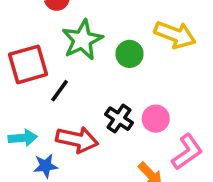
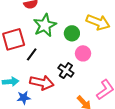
pink circle: (156, 119) -> (83, 53), moved

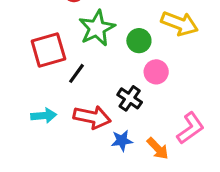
blue star: (24, 98) -> (122, 141), moved

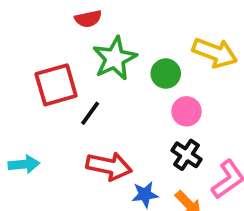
black cross: (130, 98) -> (187, 155), moved
cyan arrow: (44, 116) -> (24, 164), moved

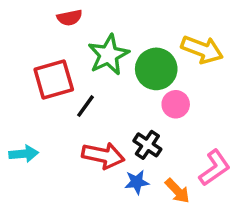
red semicircle: (88, 19) -> (70, 18), moved
green circle: (166, 74) -> (156, 69), size x1.5
black cross: (187, 155) -> (147, 145), moved

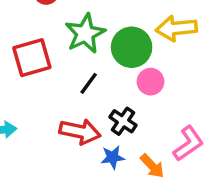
yellow arrow: (202, 49) -> (176, 28), turned 153
black line: (86, 106) -> (89, 83), moved

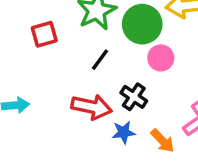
red square: (32, 58) -> (44, 34), size x0.7

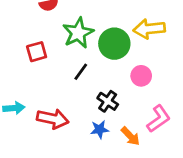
pink circle: (161, 58) -> (141, 76), moved
red arrow: (92, 107) -> (53, 119), moved

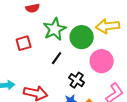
pink circle: (141, 76) -> (102, 61), size x1.5

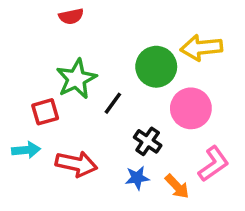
green star: (55, 29) -> (76, 79), moved
red square: (24, 43) -> (45, 112), moved

